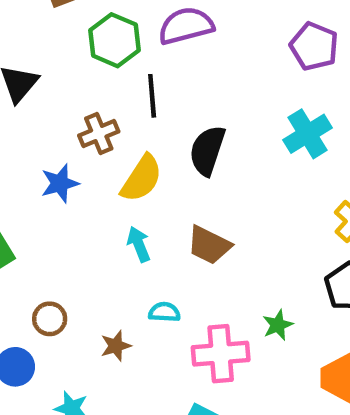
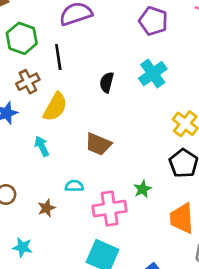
green hexagon: (115, 40) -> (22, 38), moved
black semicircle: (207, 150) -> (107, 82), moved, size x0.7
cyan arrow: (139, 244) -> (42, 146), moved

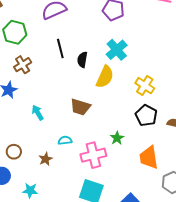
black line: (58, 57) -> (60, 48), moved
yellow semicircle: (55, 107) -> (105, 77), moved

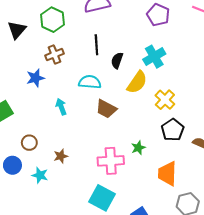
yellow cross: (145, 86) -> (165, 100), moved
cyan semicircle: (65, 140) -> (90, 82), moved, size x1.5
cyan star: (30, 191) -> (40, 175), moved

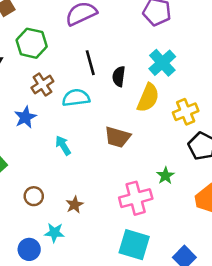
cyan semicircle: (90, 82) -> (76, 98), moved
yellow cross: (165, 100) -> (186, 112), turned 36
blue circle: (12, 165) -> (29, 249), moved

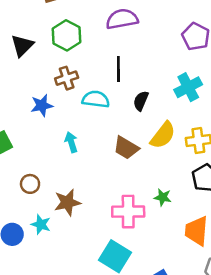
black semicircle: (119, 76) -> (141, 101), moved
yellow semicircle: (148, 98) -> (163, 135), moved
green star: (165, 176) -> (163, 197), turned 30
brown star: (75, 205) -> (67, 202), size x1.5

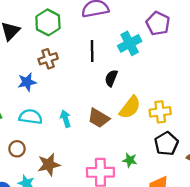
cyan cross: (188, 87) -> (130, 43), moved
cyan semicircle: (96, 99) -> (31, 117), moved
cyan arrow: (71, 142) -> (66, 119), moved

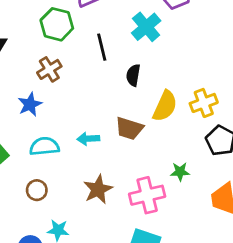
green hexagon: (48, 22) -> (57, 24), moved
cyan arrow: (66, 119) -> (88, 139), turned -63
brown star: (49, 165) -> (98, 189), moved

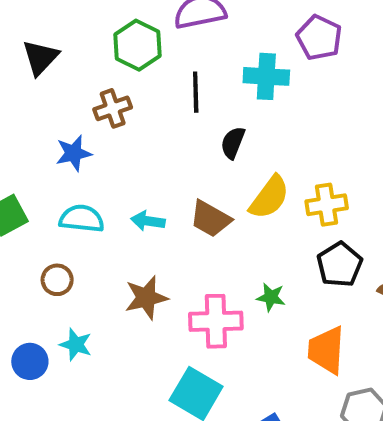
cyan cross: (146, 27) -> (266, 76), turned 32

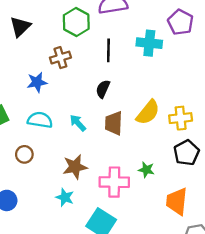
black semicircle: (233, 143) -> (103, 89), moved
brown trapezoid: (210, 219) -> (114, 123), turned 60
cyan arrow: (148, 221) -> (78, 123), turned 36
cyan star: (76, 345) -> (65, 197), moved

